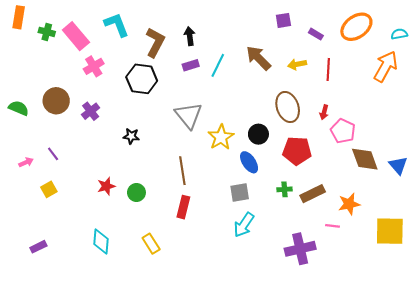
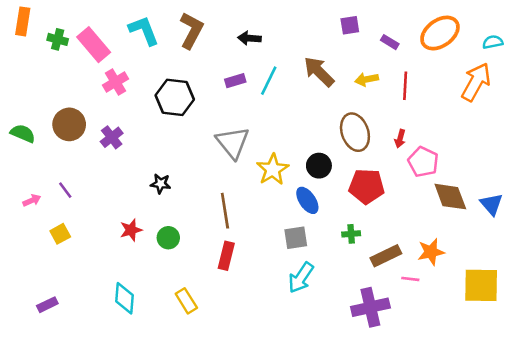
black arrow: (190, 36) -> (249, 38), moved, turned -78
brown L-shape: (155, 42) -> (191, 30), moved
black star: (131, 136) -> (161, 184), moved
brown rectangle: (313, 194) -> (386, 256), moved

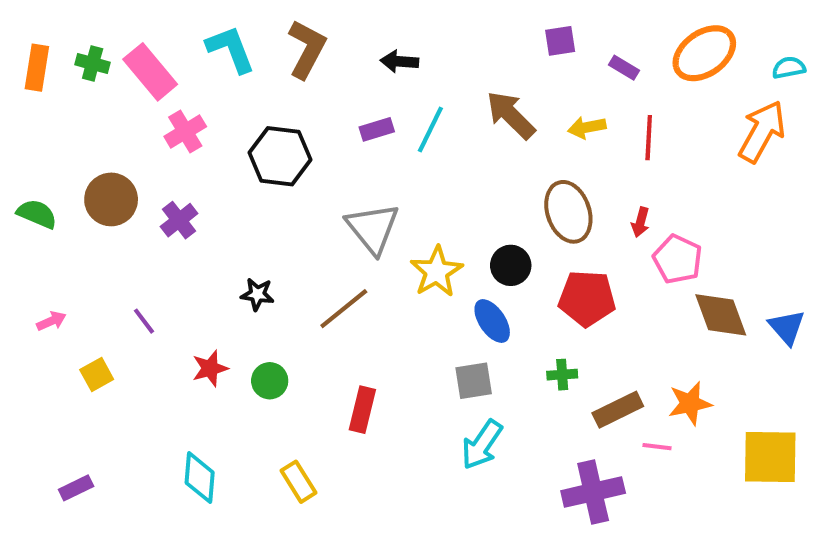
orange rectangle: (23, 21) -> (37, 68), moved
purple line: (65, 190) -> (144, 321), moved
brown line: (225, 211) -> (344, 309), moved, turned 60

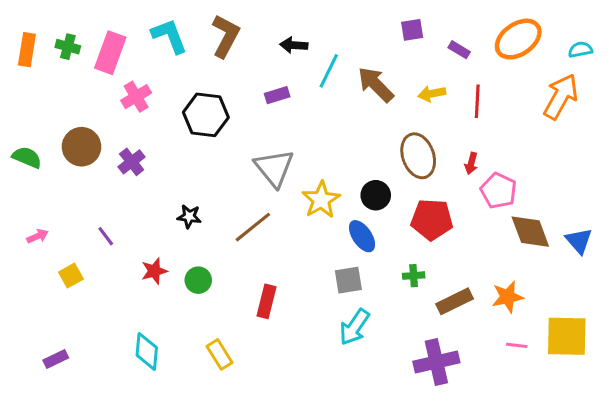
pink rectangle: (150, 72) -> (110, 53), turned 60
cyan line: (430, 129) -> (329, 71), moved
pink line: (657, 447) -> (517, 345), moved

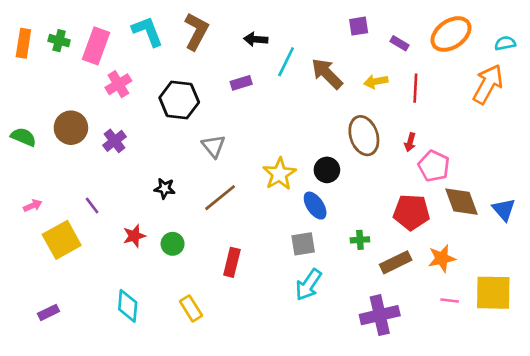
gray triangle: (274, 168) -> (213, 146), moved, size x0.7
red pentagon: (432, 219) -> (411, 212), moved
yellow square: (71, 276) -> (62, 240), size x1.8

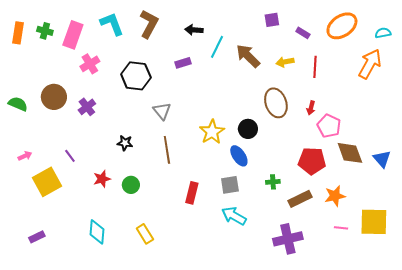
brown line: (220, 198) -> (167, 150), turned -60
red rectangle: (232, 262) -> (192, 193), moved
cyan arrow: (308, 285) -> (234, 216), turned 85

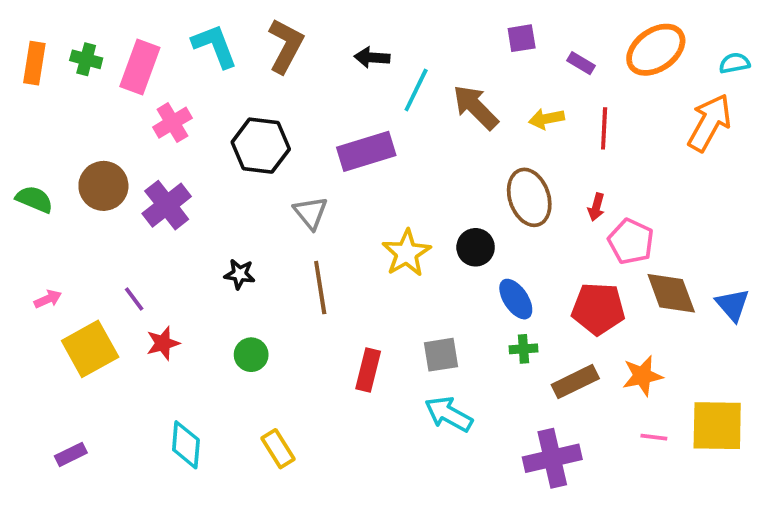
purple rectangle: (183, 63) -> (366, 151), moved, size x1.8
purple cross: (87, 107) -> (167, 205), size x1.4
blue ellipse: (239, 156) -> (516, 299), moved
red star: (102, 179) -> (163, 343), moved

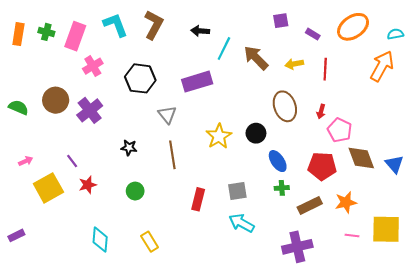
purple rectangle: (71, 454) -> (16, 235), moved

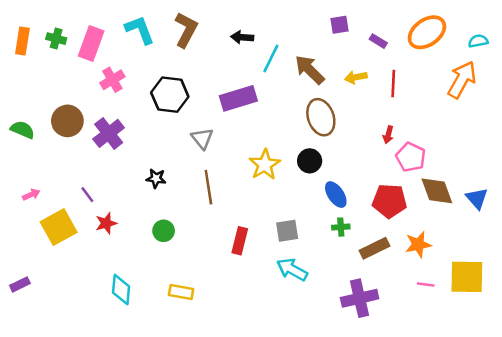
brown ellipse: (285, 106) -> (321, 117), moved
yellow rectangle: (150, 242) -> (181, 292), turned -48

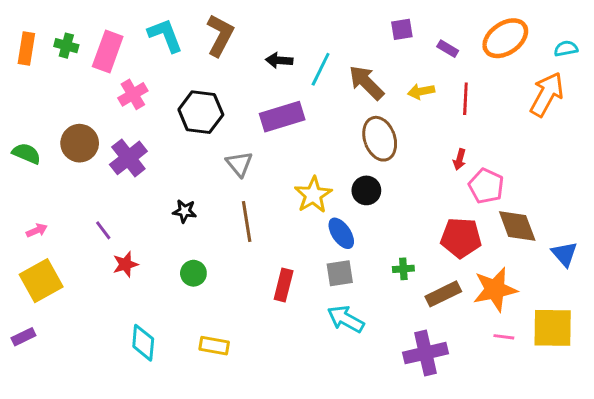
black arrow: (242, 37) -> (279, 60), moved
blue ellipse: (336, 195) -> (341, 233), moved
blue triangle: (477, 198) -> (564, 254), moved
yellow square: (59, 227) -> (41, 281), moved
orange star: (418, 245) -> (495, 289), size x1.4

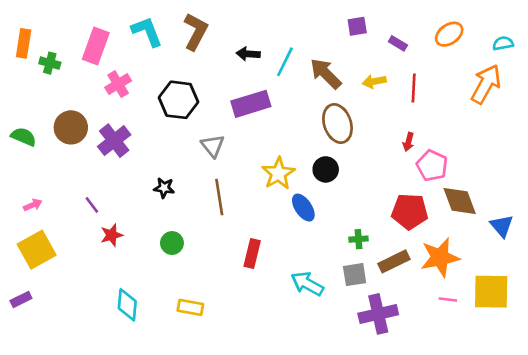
orange ellipse: (505, 38) -> (449, 34), size x0.7
green cross: (66, 46) -> (50, 63), moved
gray square: (340, 273) -> (355, 275), moved

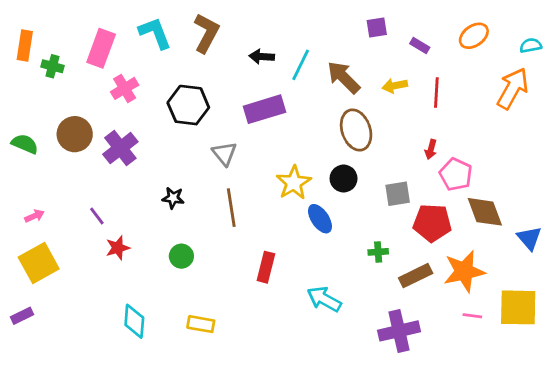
gray square: (355, 275) -> (398, 194), moved

